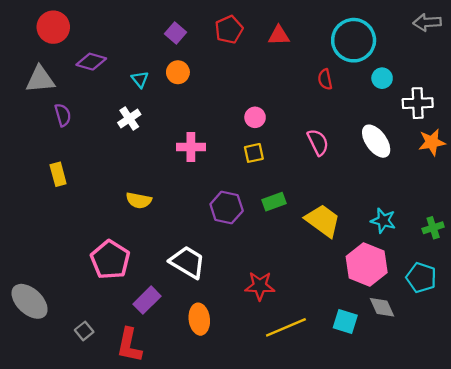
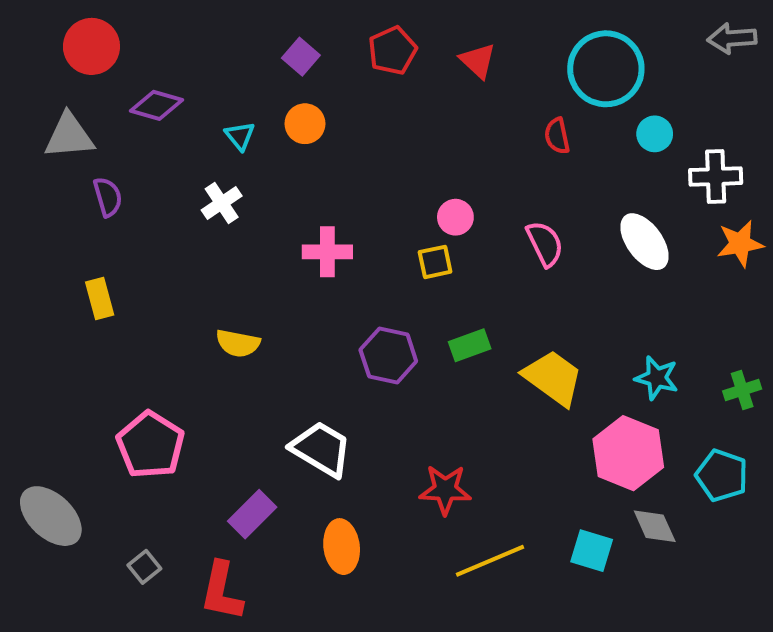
red triangle: (279, 35) -> (478, 61), turned 45
pink circle: (255, 117) -> (455, 217), moved
pink pentagon: (110, 260) -> (150, 445), moved

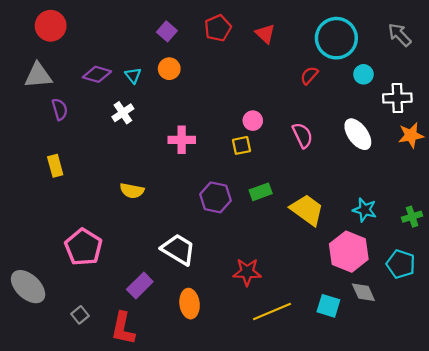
gray arrow: (732, 38) -> (400, 35), moved, turned 50
purple diamond: (157, 105) -> (97, 74), moved
red semicircle: (557, 136) -> (309, 75), turned 54

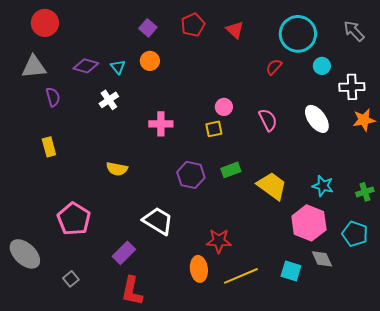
orange ellipse: (190, 304) -> (199, 269), moved
red L-shape: (123, 328) -> (132, 291), moved

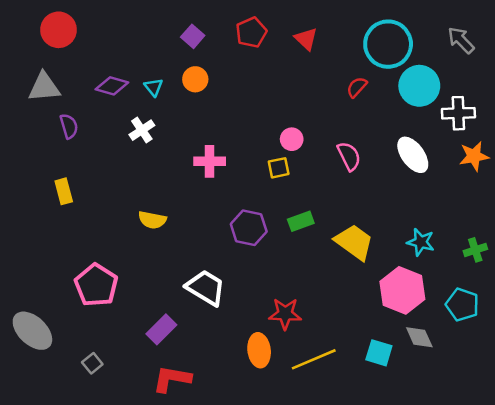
cyan circle: (322, 66) -> (419, 86), size x1.8
red L-shape: (132, 291) -> (172, 379), turned 88

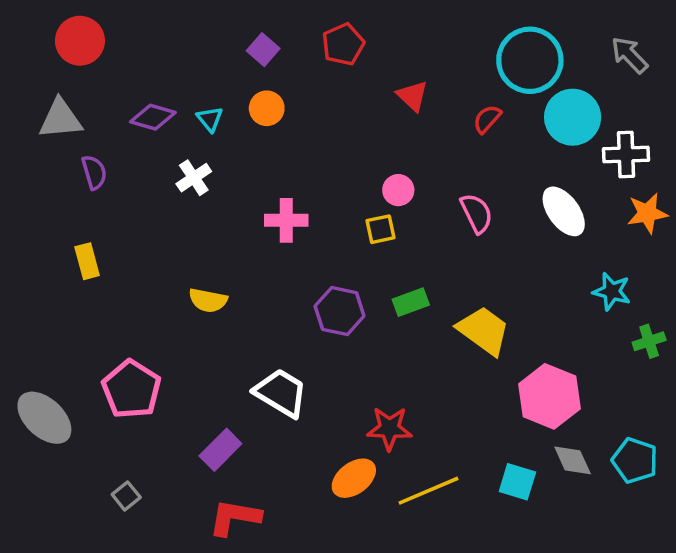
red triangle: (306, 39) -> (413, 96), moved
cyan star: (421, 242) -> (612, 291), moved
cyan pentagon: (462, 305) -> (635, 460), moved
gray ellipse: (32, 331) -> (44, 418), moved
orange ellipse: (259, 350) -> (354, 478), turned 60

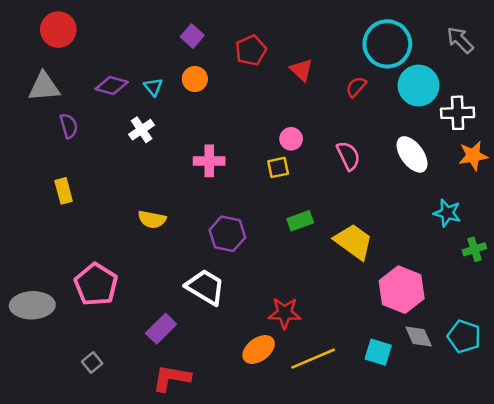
red pentagon: (343, 44) -> (251, 50), moved
purple hexagon: (340, 311) -> (227, 234), moved
gray ellipse: (44, 418) -> (32, 305), turned -45

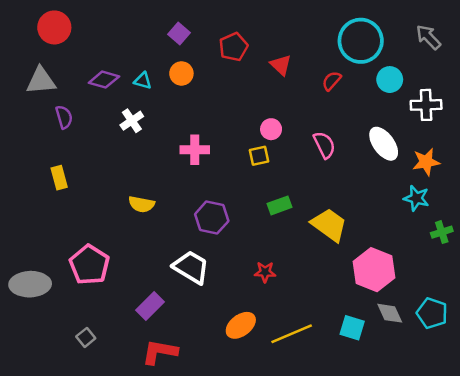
cyan circle: (419, 85) -> (390, 80), size x0.7
cyan triangle: (153, 87) -> (143, 81), turned -36
orange star: (473, 156) -> (426, 162), moved
red star: (285, 313) -> (265, 272), moved, size x0.7

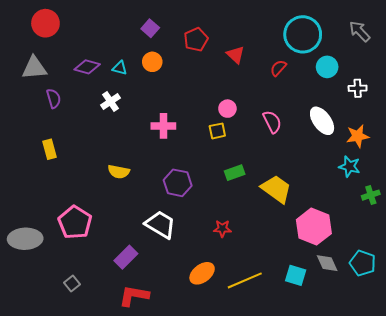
white cross: (426, 105) -> (358, 88), size x0.7

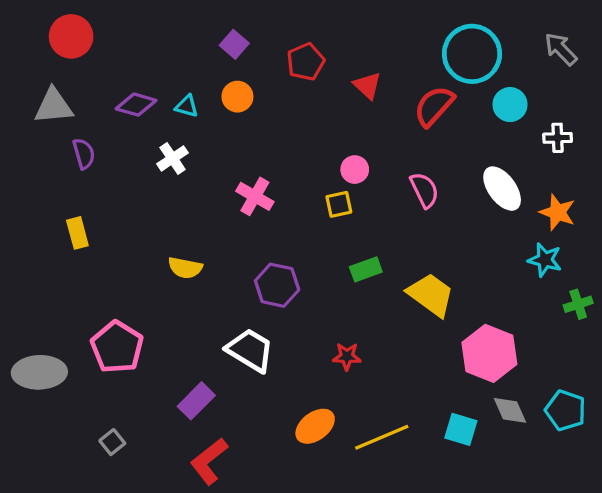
red semicircle: (278, 68) -> (434, 106), size x1.6
pink cross: (163, 126) -> (255, 196), turned 30
orange star: (358, 136) -> (558, 212), turned 30
red L-shape: (134, 296) -> (209, 461), turned -48

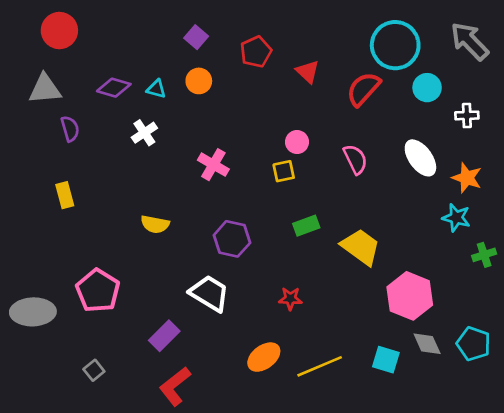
gray arrow: (561, 49) -> (470, 41), size x1.4

